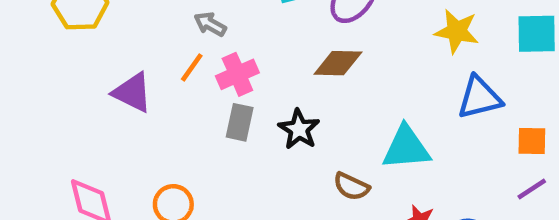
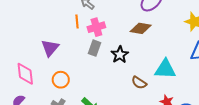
orange line: (192, 67) -> (77, 21), turned -48
purple triangle: (132, 92) -> (50, 48), moved, turned 36

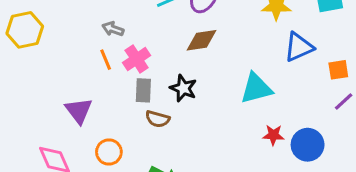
brown semicircle: (139, 83) -> (158, 119), moved

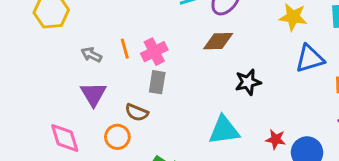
gray arrow: (113, 29) -> (91, 55), moved
black star: (183, 88) -> (248, 82), moved, turned 30
cyan triangle: (256, 88) -> (224, 130), moved
brown semicircle: (158, 119) -> (137, 112), moved

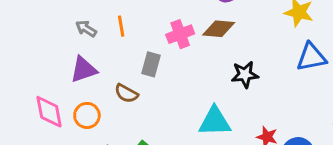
pink cross: (154, 52) -> (180, 34), moved
purple triangle: (93, 94) -> (84, 70), turned 36
orange circle: (117, 137) -> (87, 115), moved

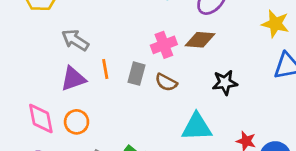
orange line: (121, 26) -> (105, 69), moved
gray arrow: (86, 29) -> (75, 40), size x1.4
brown semicircle: (126, 93) -> (166, 82), moved

